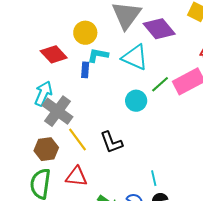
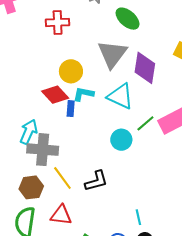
purple diamond: (159, 29) -> (145, 68), turned 48
red diamond: (54, 54) -> (55, 95), moved
gray cross: (58, 111) -> (43, 150), turned -32
black L-shape: (111, 142) -> (96, 181), turned -85

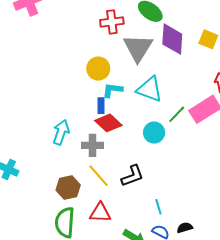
red cross: (58, 22) -> (112, 22), moved
purple diamond: (145, 68) -> (172, 39), moved
red diamond: (55, 95) -> (108, 123), moved
gray cross: (43, 150) -> (93, 145), moved, size x0.7
cyan line: (138, 217) -> (158, 207), moved

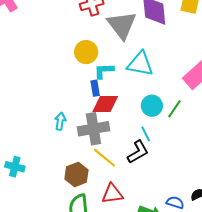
green line: (177, 114) -> (175, 109), moved
red diamond: (108, 123) -> (105, 104), turned -32
cyan arrow: (61, 132) -> (60, 121), size x0.7
gray cross: (93, 145) -> (93, 129), size x1.4
cyan line: (158, 207) -> (146, 134), moved

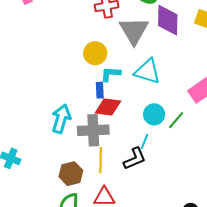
cyan arrow: (60, 121) -> (61, 119), size x1.6
cyan line: (146, 134) -> (144, 142), turned 42
yellow line: (104, 158) -> (101, 160), turned 45

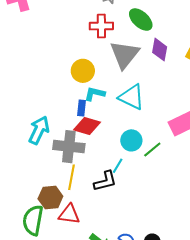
purple diamond: (168, 20) -> (160, 50), size x0.7
brown hexagon: (71, 174) -> (50, 197), moved

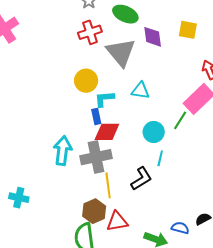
cyan triangle: (132, 97) -> (140, 91), size x0.7
green line: (152, 150) -> (180, 120), moved
cyan line: (118, 166) -> (160, 158), moved

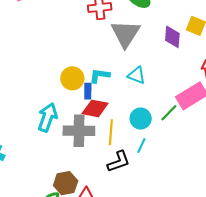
purple diamond: (153, 37) -> (172, 37), moved
yellow circle: (86, 81) -> (72, 78), moved
yellow line: (108, 185) -> (111, 132), moved

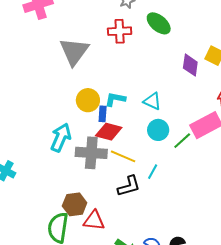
gray triangle: (125, 34) -> (74, 51), moved
cyan circle: (141, 119) -> (158, 130), moved
yellow line: (111, 132) -> (123, 156), turned -75

